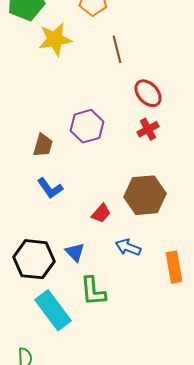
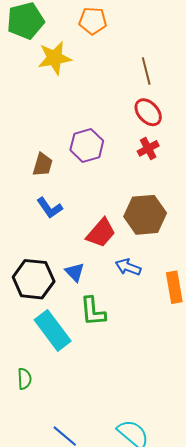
brown line: (117, 49) -> (146, 71), moved
red trapezoid: (101, 213) -> (101, 233), size x1.5

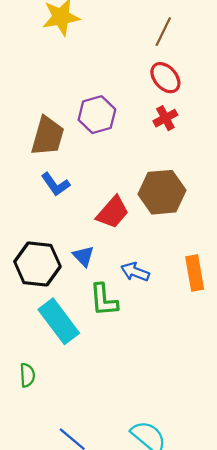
brown line: (146, 71) -> (163, 32), turned 40
brown trapezoid: (43, 165) -> (48, 136), size x1.5
blue arrow: (128, 267) -> (135, 272), moved

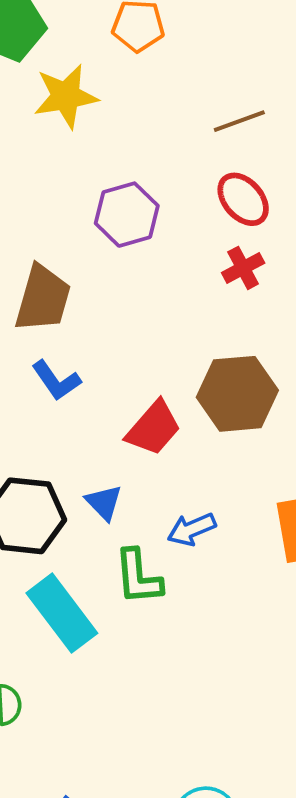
brown line: (163, 32) -> (239, 121), turned 44
purple hexagon: (97, 115) -> (127, 215), moved
blue arrow: (135, 272) -> (192, 529), turned -44

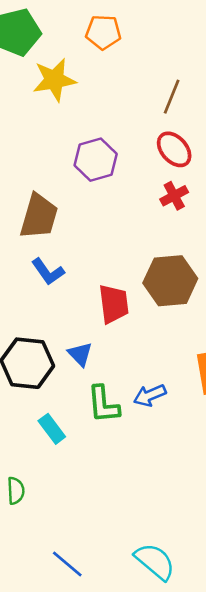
brown line: (239, 121) -> (172, 97), turned -48
red trapezoid: (153, 428) -> (114, 304), turned -48
blue arrow: (192, 529) -> (150, 395), moved
cyan rectangle: (62, 613) -> (52, 429), size x0.6

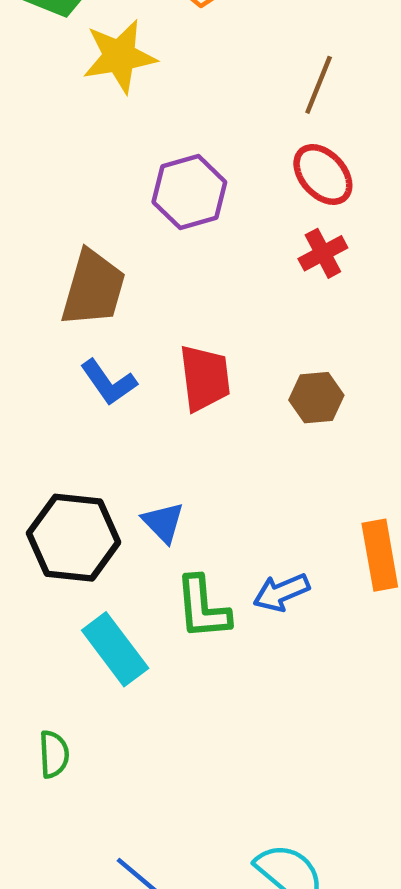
brown hexagon: (170, 281) -> (316, 398), size x0.6
red trapezoid: (114, 304) -> (205, 378), moved
cyan rectangle: (52, 429) -> (115, 649), size x1.4

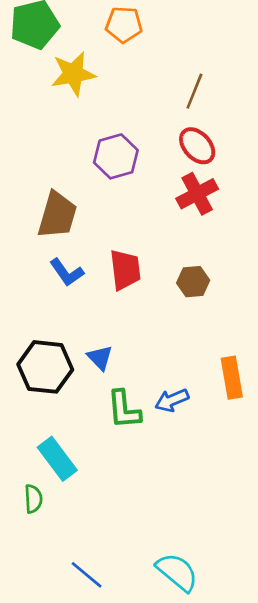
red cross: (323, 253) -> (197, 194), size x1.4
cyan rectangle: (115, 649) -> (57, 459), moved

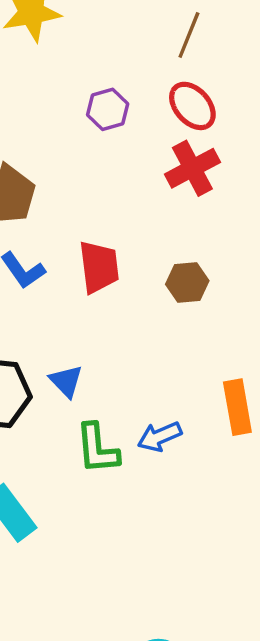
purple hexagon: (116, 156) -> (108, 109), moved, size x0.7

